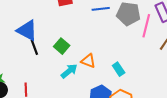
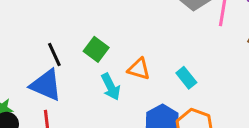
blue triangle: (27, 30) -> (46, 85), moved
cyan arrow: (69, 71) -> (111, 87), turned 108

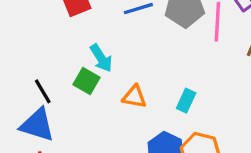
cyan rectangle: (186, 78) -> (186, 101), turned 70
cyan arrow: (111, 87) -> (101, 58), moved

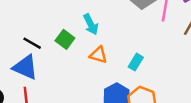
cyan arrow: (101, 58) -> (91, 24), moved
black line: (43, 91) -> (32, 43), turned -36

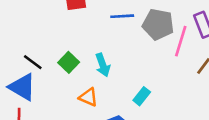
cyan arrow: (91, 24) -> (103, 65), moved
orange triangle: (98, 55) -> (88, 97), moved

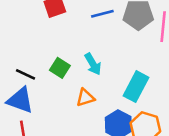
cyan rectangle: (142, 96) -> (136, 87), size x1.6
orange triangle: (88, 97) -> (85, 98), turned -30

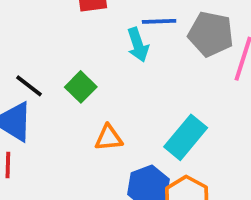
cyan arrow: (93, 64) -> (138, 45), moved

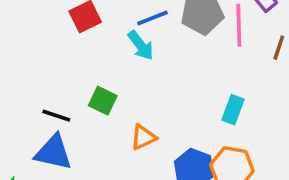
cyan rectangle: (186, 137) -> (233, 110), moved, size x0.7

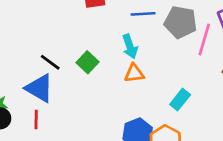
cyan arrow: (141, 45) -> (130, 46), moved
orange triangle: (143, 137) -> (134, 73), moved

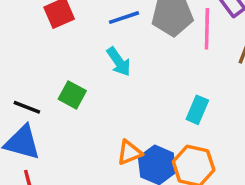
orange triangle: (134, 73) -> (129, 153), moved

